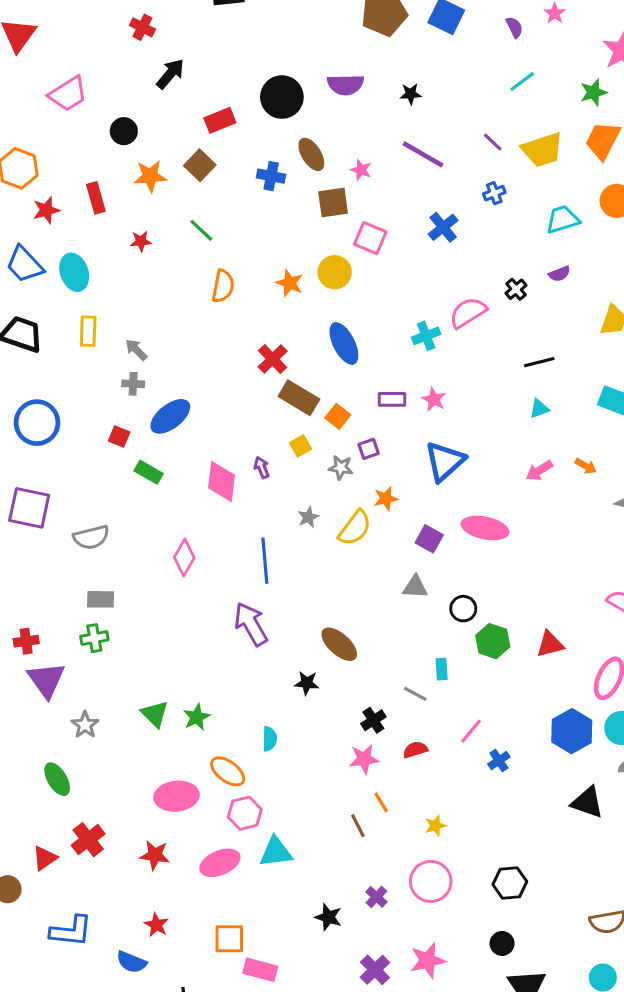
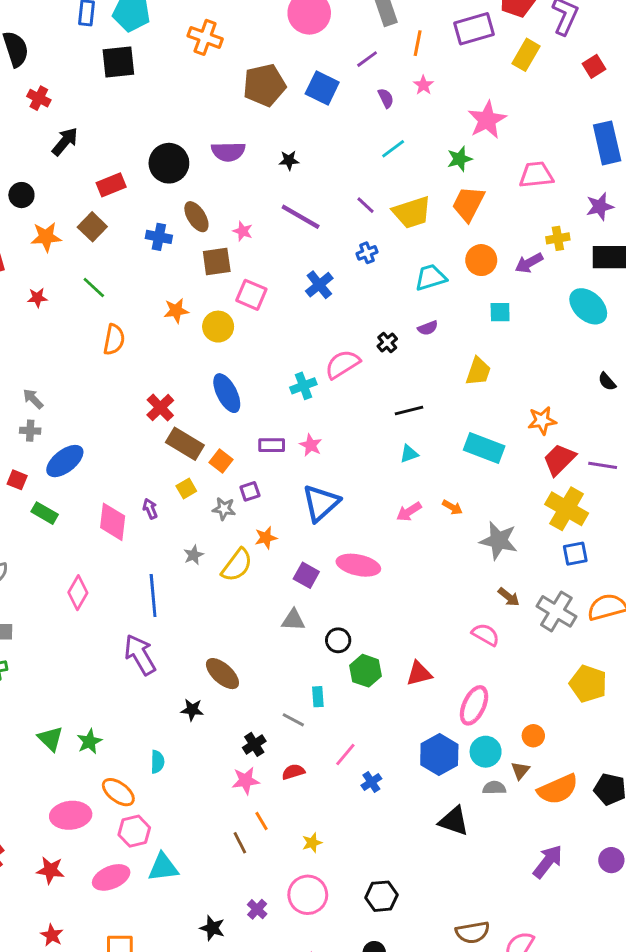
orange star: (290, 283) -> (176, 311), moved, turned -30

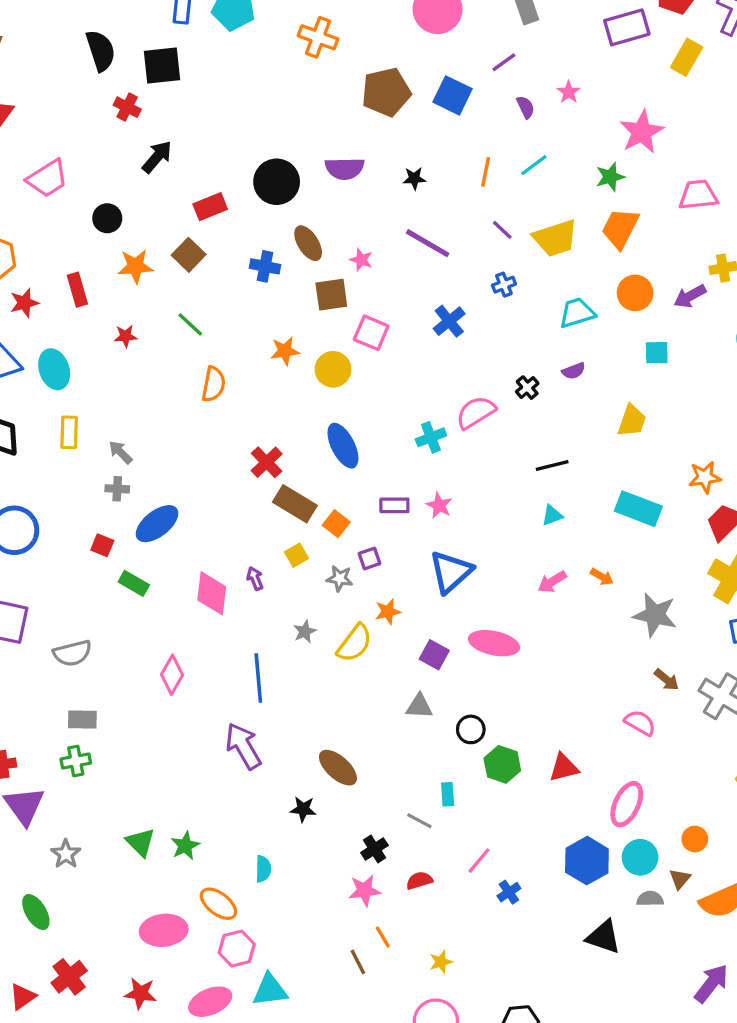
orange line: (418, 43) -> (486, 172), moved
black square: (118, 62) -> (162, 66), moved

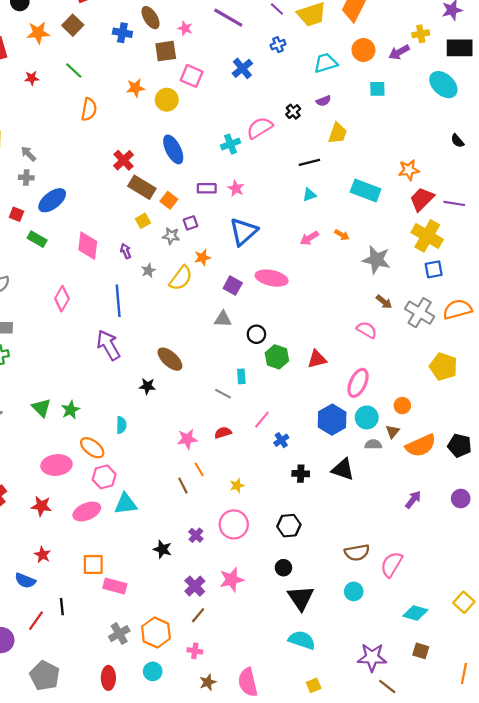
yellow trapezoid: (632, 421) -> (337, 133), moved
purple arrow: (255, 578) -> (126, 251), moved
black cross: (374, 849) -> (301, 474), moved, turned 35
purple arrow: (711, 983) -> (413, 500), size x0.7

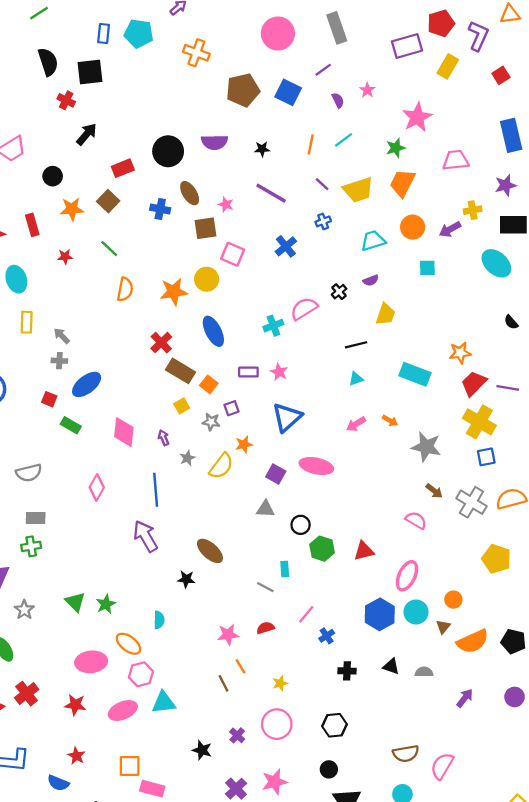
orange star: (135, 88) -> (174, 292), moved, size x1.4
gray semicircle: (373, 444) -> (424, 672), moved
black triangle: (343, 469) -> (391, 666), size x0.7

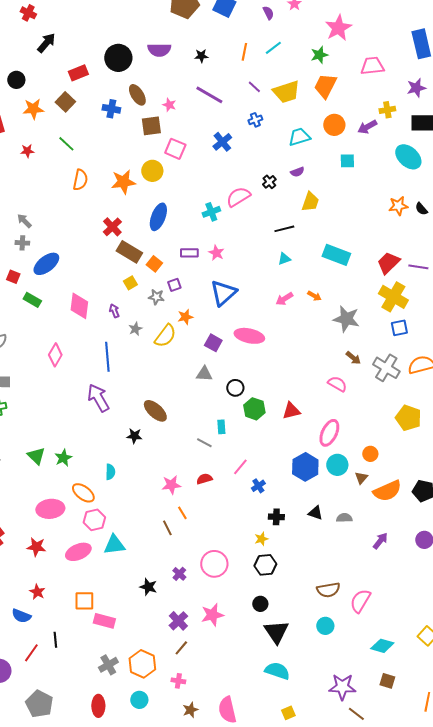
blue ellipse: (213, 331) -> (158, 217), turned 48
orange star: (460, 353) -> (398, 206), moved
yellow star: (280, 683) -> (261, 539), moved

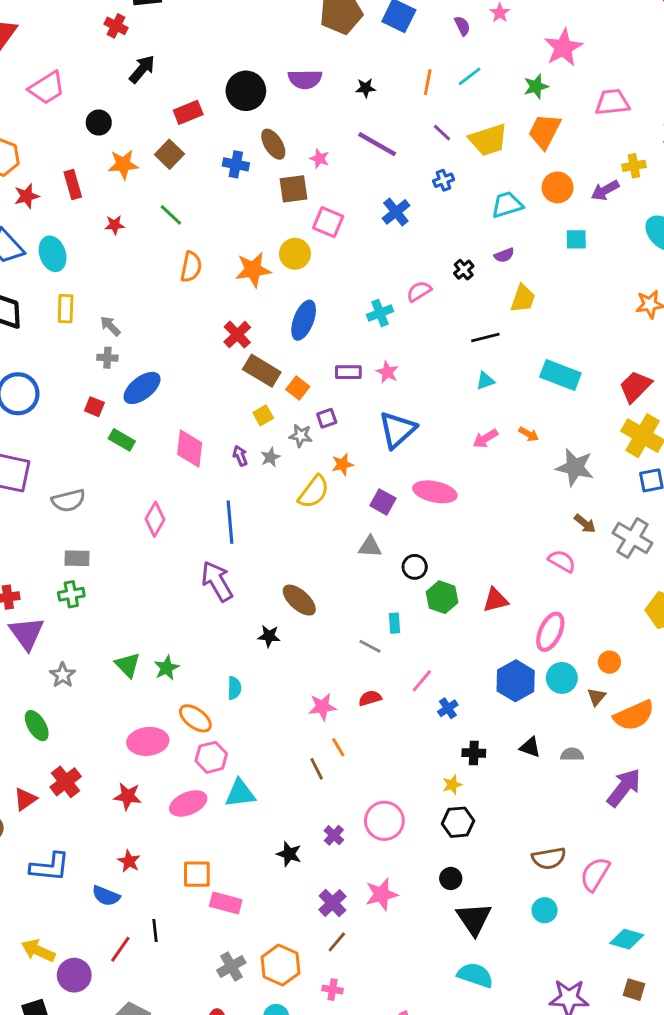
pink semicircle: (238, 197) -> (419, 291), size x0.7
gray star: (135, 329) -> (270, 457), moved
purple arrow: (380, 541) -> (624, 788), size x1.6

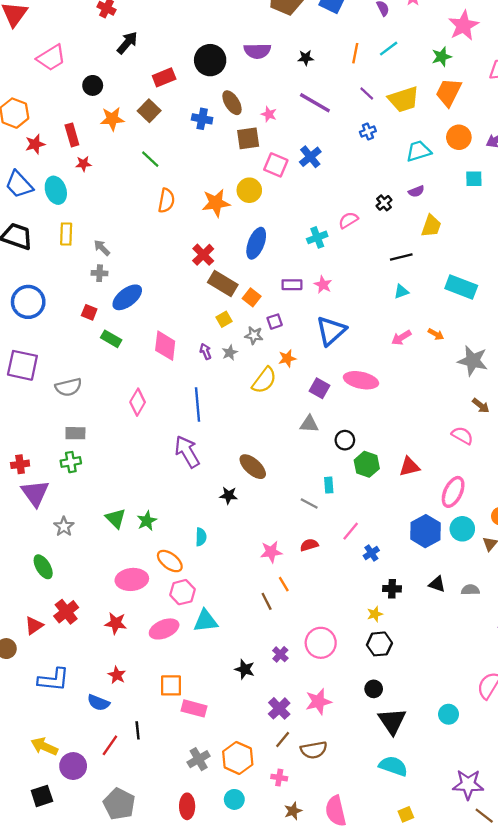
blue cross: (396, 212) -> (310, 157), moved
red star: (115, 225) -> (83, 164), moved
brown semicircle: (549, 858) -> (314, 750), moved

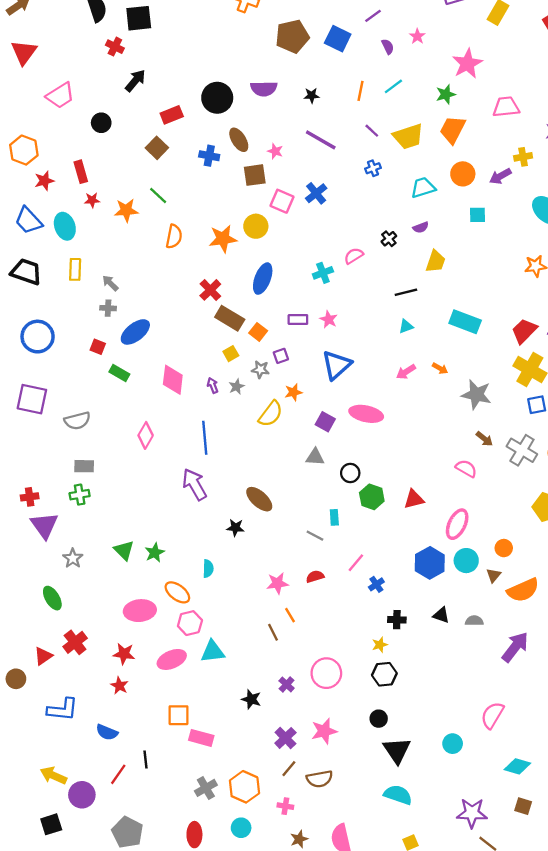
orange star: (112, 119) -> (126, 210), moved
red star: (117, 675) -> (119, 686), moved

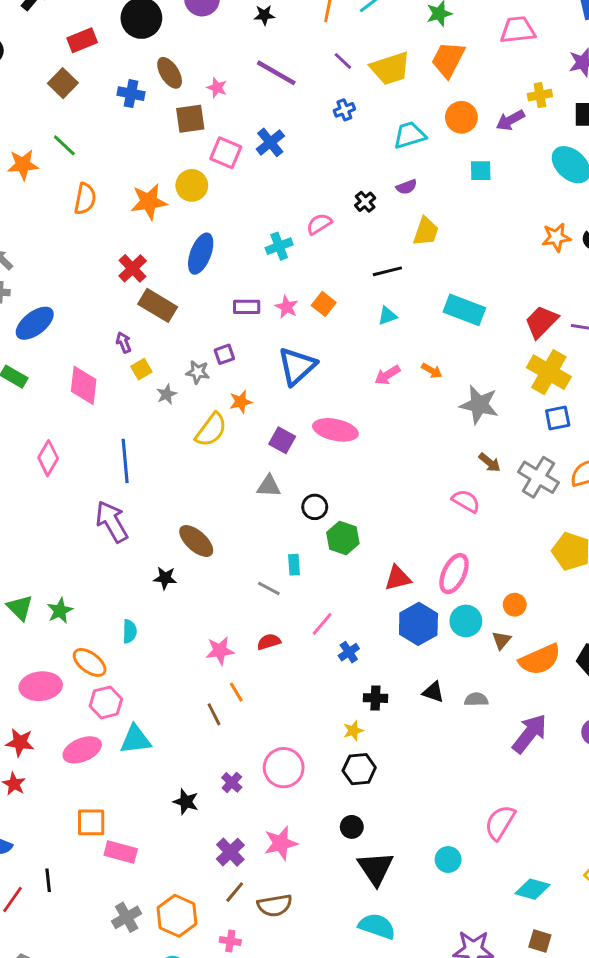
orange square: (258, 332) -> (324, 304), moved
yellow square: (231, 354) -> (141, 369), moved
purple arrow: (213, 385) -> (124, 342), moved
red triangle: (414, 499) -> (398, 578), moved

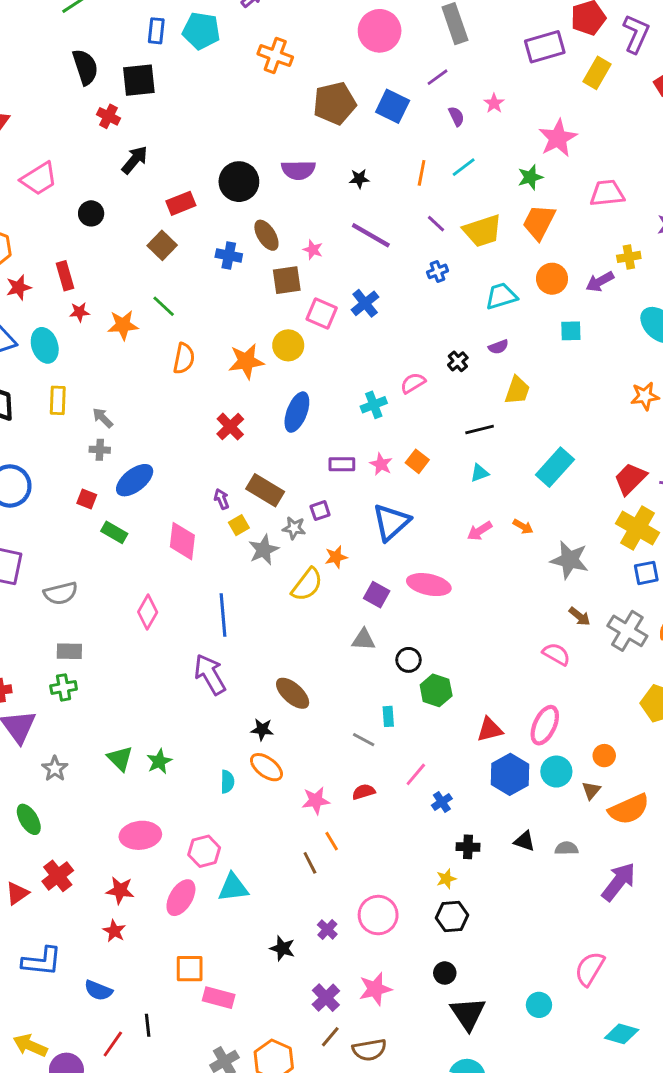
brown rectangle: (158, 305) -> (265, 490), moved
cyan rectangle: (464, 310) -> (555, 467), turned -69
gray star: (167, 394) -> (264, 550), size x1.5
orange ellipse: (90, 662) -> (266, 767), moved
pink ellipse: (82, 750) -> (181, 898), turned -36

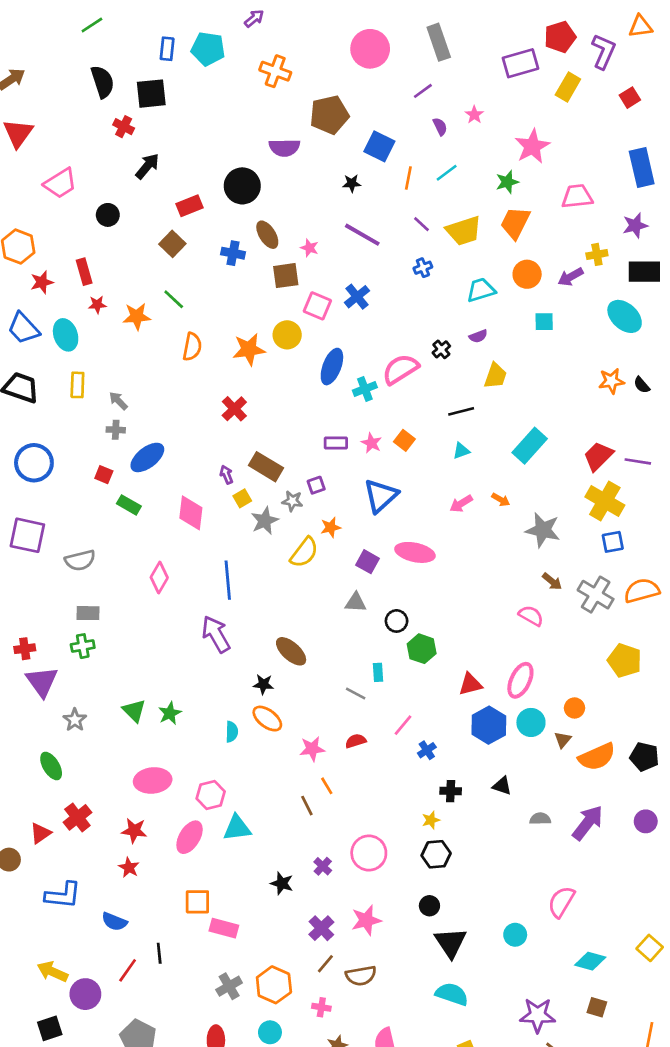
blue square: (393, 106) -> (379, 146), moved
purple semicircle: (298, 170) -> (284, 148), moved
pink semicircle: (413, 383) -> (400, 369), size x1.6
blue ellipse: (297, 412) -> (332, 367), moved
gray semicircle: (567, 848) -> (540, 819), moved

